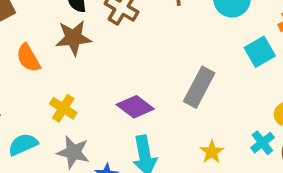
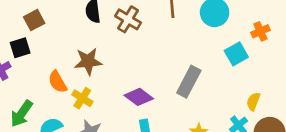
brown star: (73, 38) -> (88, 61), moved
orange semicircle: (28, 58) -> (58, 82), moved

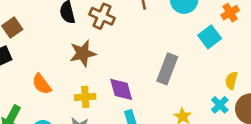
brown star: (88, 61) -> (83, 53), moved
purple diamond: (139, 97) -> (121, 89), turned 44
yellow cross: (82, 98) -> (85, 97), moved, turned -30

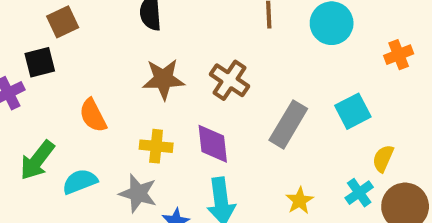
brown cross: (102, 16) -> (230, 80), moved
cyan square: (210, 37) -> (353, 111), moved

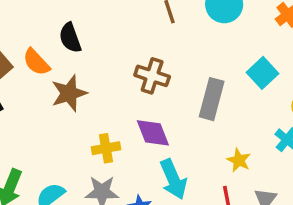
brown star: (163, 79) -> (69, 93), moved
orange semicircle: (93, 115) -> (36, 62), moved

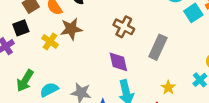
cyan square: (263, 73) -> (193, 13), moved
yellow cross: (106, 148) -> (50, 41), moved, turned 35

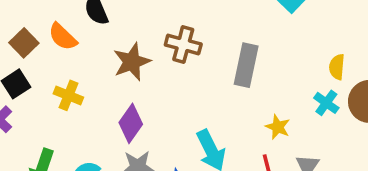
brown star: (71, 29) -> (132, 62), moved
purple diamond: (118, 62) -> (131, 123), moved, turned 60

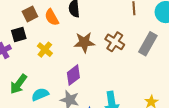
gray rectangle: (246, 65) -> (148, 44), moved

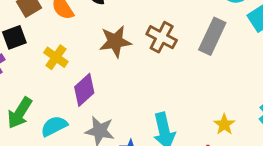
purple diamond: (73, 75) -> (84, 90), moved

